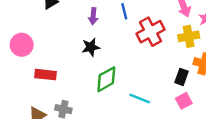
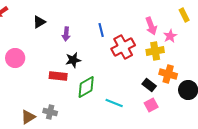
purple arrow: (93, 16) -> (66, 34), moved
red rectangle: (45, 75) -> (58, 76), moved
black rectangle: (181, 77) -> (149, 85), turned -72

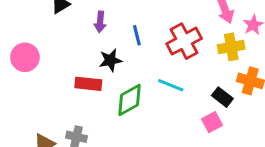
blue line: (101, 30) -> (137, 35), moved
cyan line: (114, 103) -> (171, 85), moved
pink square: (151, 105) -> (212, 122), moved

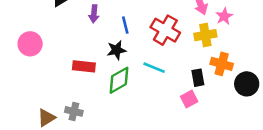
red cross: (184, 41) -> (165, 30), turned -32
black star: (110, 60) -> (116, 50), moved
black rectangle: (222, 97) -> (198, 78), turned 42

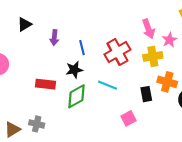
red cross: (165, 30) -> (117, 52), turned 30
pink square: (189, 99) -> (128, 118), moved

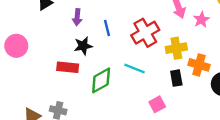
yellow cross: (153, 56) -> (176, 48), moved
black star: (74, 70) -> (83, 46), moved

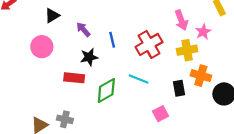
purple arrow: (77, 17) -> (83, 29), turned 133
pink circle: (16, 46) -> (42, 47), moved
yellow cross: (176, 48) -> (187, 50), moved

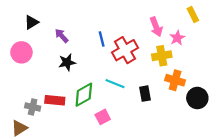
blue line: (112, 40) -> (102, 39), moved
red rectangle: (74, 78) -> (55, 100), moved
black rectangle: (179, 88) -> (145, 94), moved
pink square: (161, 114) -> (103, 117), moved
gray cross: (65, 119) -> (33, 107), moved

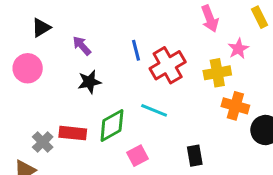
pink arrow: (156, 27) -> (210, 19), moved
black rectangle: (145, 94) -> (195, 156), moved
gray cross: (33, 107) -> (43, 142), turned 32

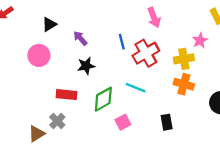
pink arrow: (210, 19) -> (154, 17), moved
orange cross: (235, 106) -> (184, 84), moved
red rectangle: (73, 133) -> (67, 95), moved
gray cross: (43, 142) -> (57, 121), moved

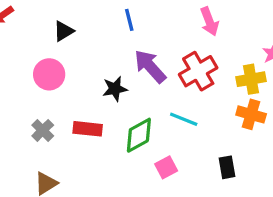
purple arrow: (80, 38) -> (150, 66), moved, size x1.6
blue line: (122, 42) -> (129, 20), moved
gray cross: (57, 121) -> (43, 130), moved

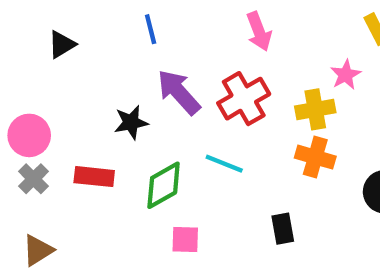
pink circle: (49, 74) -> (29, 135), moved
pink square: (166, 167) -> (185, 239), moved, turned 30

